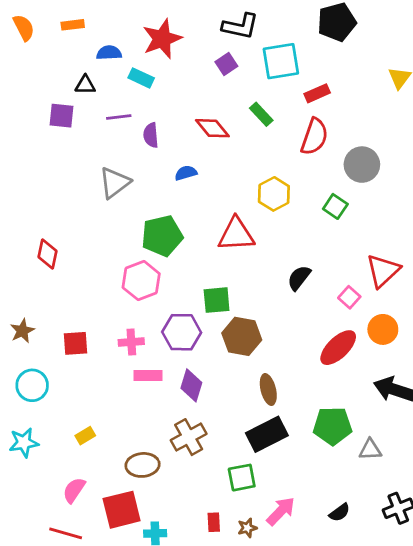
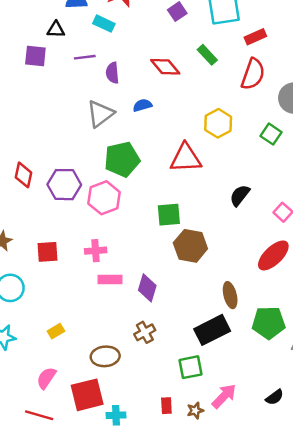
gray triangle: (115, 183) -> (100, 114), moved
purple hexagon: (182, 332) -> (64, 185), moved
brown ellipse: (268, 390) -> (230, 295), moved
brown cross: (189, 437) -> (145, 332), size x0.7

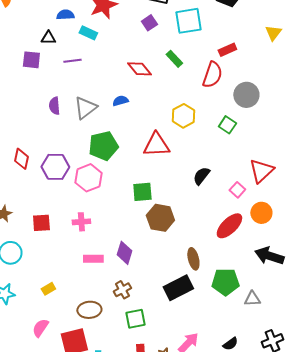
red rectangle: (255, 37) -> (227, 50), moved
purple semicircle: (112, 73) -> (54, 106), moved
pink rectangle: (110, 279) -> (93, 259), moved
green square: (190, 367) -> (135, 319), moved

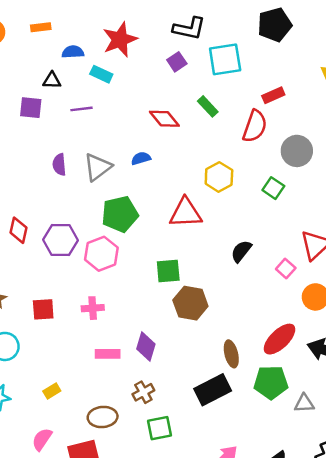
red ellipse: (229, 226) -> (280, 339), moved

